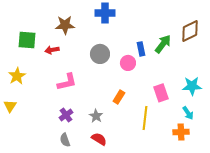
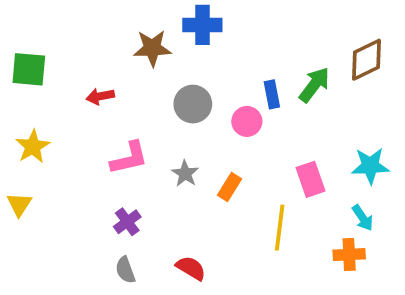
brown star: (65, 25) -> (152, 48), moved
green square: (27, 40) -> (29, 69), moved
gray star: (96, 116) -> (185, 174), moved

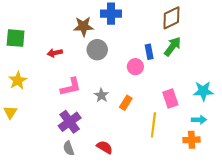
brown diamond: (366, 60) -> (171, 18), moved
gray circle: (193, 104) -> (97, 50), moved
cyan arrow: (363, 218) -> (199, 120), turned -56
purple cross: (127, 222) -> (70, 122), size x1.5

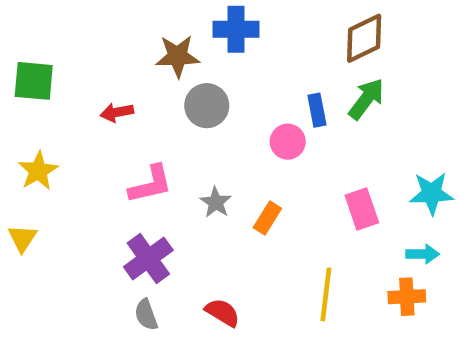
yellow line: (153, 125) -> (326, 294), moved

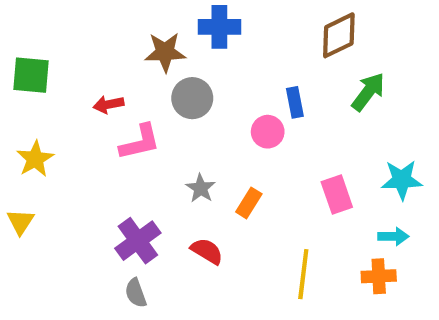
green arrow: (366, 99) -> (368, 92), moved
pink L-shape: (151, 184) -> (140, 142), moved
red semicircle: (222, 312) -> (207, 251), moved

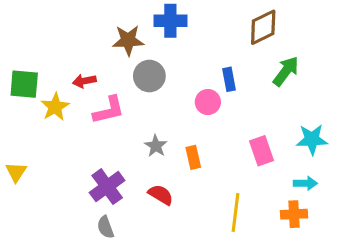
green square: (31, 75) -> (24, 84), moved
yellow star: (35, 159) -> (55, 107), moved
orange rectangle: (249, 203) -> (193, 157), turned -45

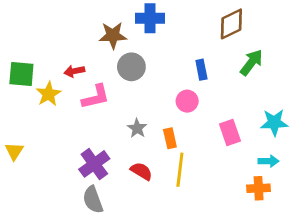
pink circle: (208, 102) -> (187, 101), moved
yellow line: (235, 213) -> (180, 170), moved
gray semicircle: (105, 227) -> (93, 200), size x1.4

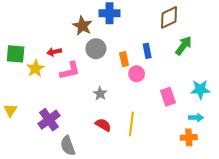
brown star: (113, 35) -> (82, 26), turned 30
orange rectangle: (170, 138) -> (124, 59), moved
purple cross: (94, 164) -> (49, 120), moved

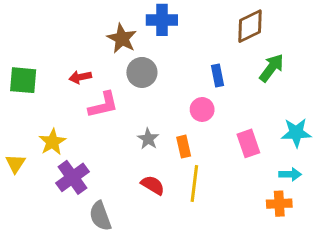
orange rectangle: (124, 59) -> (184, 147), moved
yellow star: (35, 69) -> (52, 142), moved

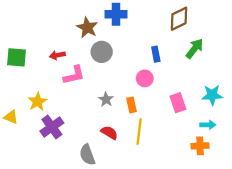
yellow triangle: (15, 163) -> (11, 117), turned -40
gray semicircle: (100, 216) -> (87, 155), moved

